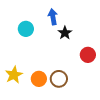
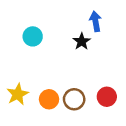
blue arrow: (53, 17) -> (95, 21), moved
red circle: (88, 55) -> (107, 97), moved

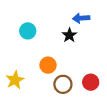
blue arrow: (95, 21) -> (81, 18), turned -84
orange circle: (49, 99) -> (48, 65), moved

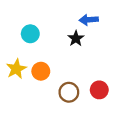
orange circle: (48, 65) -> (41, 71), moved
yellow star: (15, 80) -> (16, 69), moved

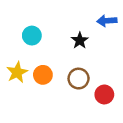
blue arrow: (89, 20) -> (107, 21), moved
brown circle: (69, 92) -> (79, 79), moved

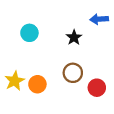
yellow star: (17, 72) -> (15, 81), moved
orange circle: (43, 75) -> (37, 84), moved

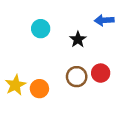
cyan circle: (29, 33) -> (41, 29), moved
red circle: (97, 88) -> (101, 73), moved

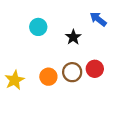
blue arrow: (104, 20) -> (98, 19), turned 42
orange circle: (39, 89) -> (48, 77), moved

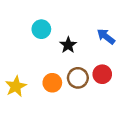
blue arrow: (98, 19) -> (106, 36), moved
black star: (73, 37) -> (68, 45), moved

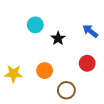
brown circle: (78, 78) -> (66, 90), moved
yellow star: (16, 86) -> (13, 74), turned 30

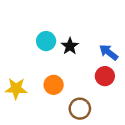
cyan circle: (35, 25) -> (46, 41), moved
blue arrow: (90, 31) -> (109, 52), moved

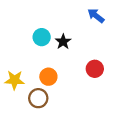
blue arrow: (109, 52) -> (96, 16), moved
brown circle: (80, 109) -> (38, 98), moved

